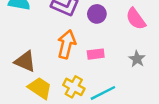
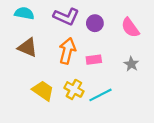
brown triangle: (25, 61) -> (28, 47), moved

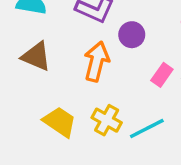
purple circle: (95, 23) -> (132, 35), moved
pink rectangle: (94, 60) -> (162, 75), moved, turned -48

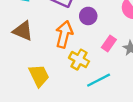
yellow cross: (107, 120) -> (79, 60), moved
yellow trapezoid: (60, 122) -> (39, 76), turned 30

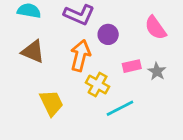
pink rectangle: (109, 44) -> (132, 66), turned 42

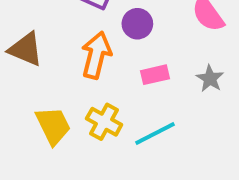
pink rectangle: (132, 66) -> (155, 75), moved
yellow cross: (98, 85) -> (104, 122), moved

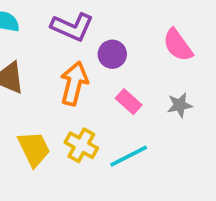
pink rectangle: (155, 75) -> (129, 102), turned 55
gray star: (210, 79) -> (180, 105), turned 30

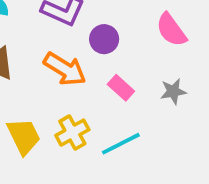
orange arrow: (74, 83) -> (65, 69), turned 108
yellow cross: (81, 145) -> (72, 133), turned 32

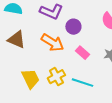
cyan line: (121, 144) -> (82, 83), turned 45

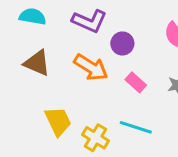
yellow cross: (56, 77) -> (95, 138), moved, turned -30

